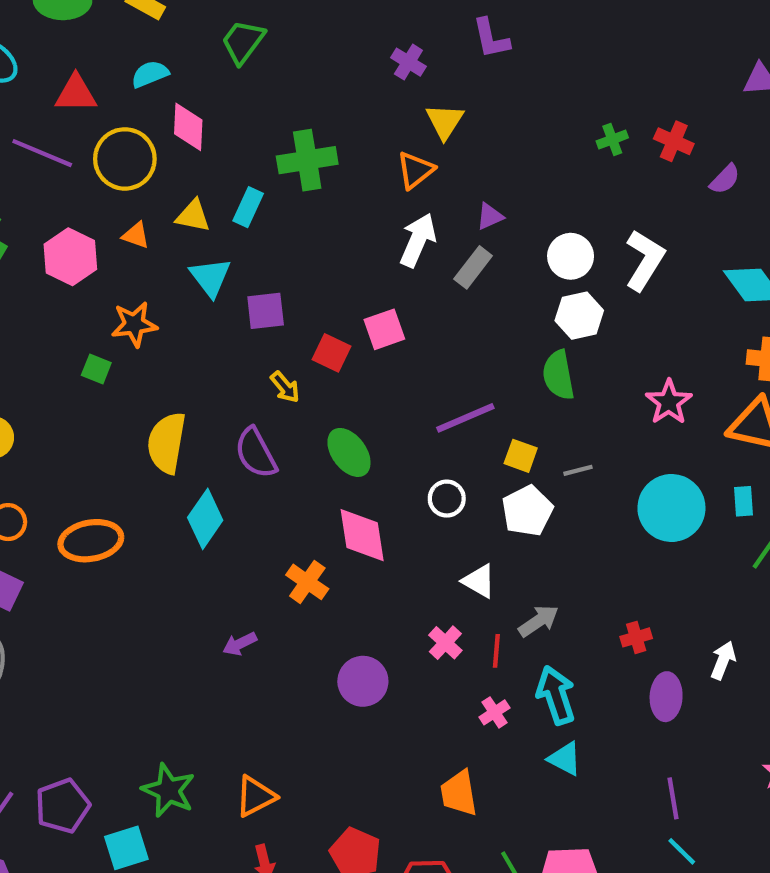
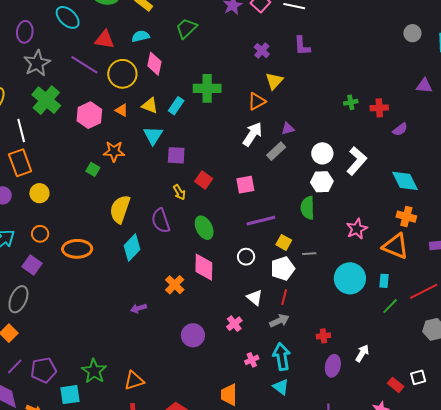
red cross: (674, 141) -> (379, 108), turned -36
pink square: (384, 329) -> (245, 185), moved
red line: (496, 651) -> (284, 297), moved

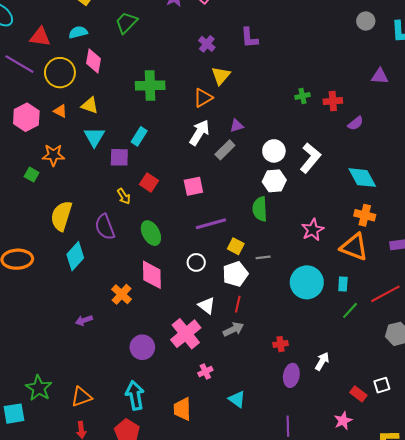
cyan rectangle: (176, 106) -> (139, 136), moved
pink cross: (234, 324) -> (186, 334), size x1.8
cyan arrow: (282, 357) -> (135, 395), moved

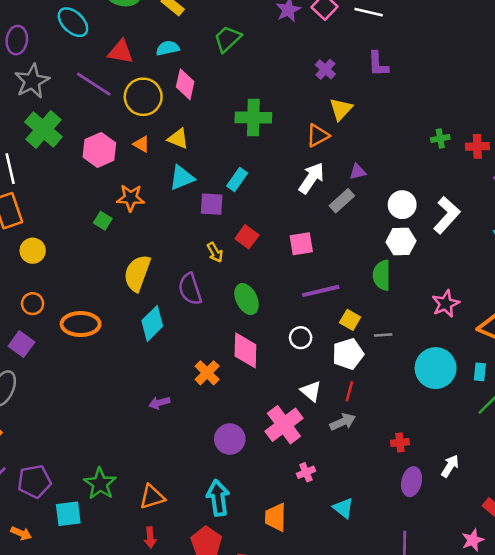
cyan triangle: (94, 137) -> (182, 178), turned 35

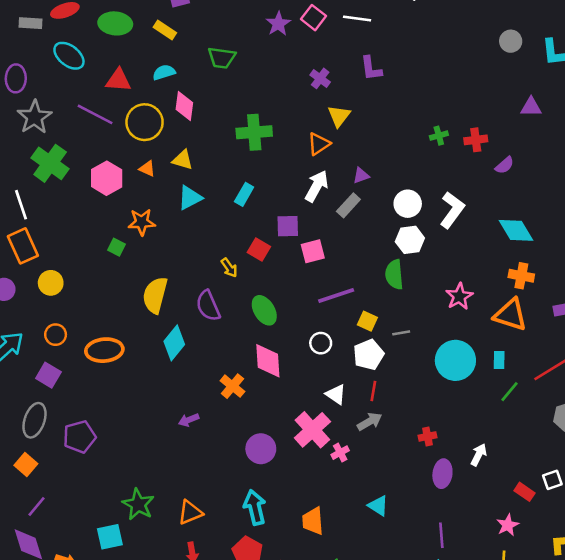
green trapezoid: (228, 39) -> (222, 58), turned -124
purple square: (212, 204) -> (288, 226), moved
pink cross: (306, 472) -> (340, 453), moved
purple pentagon: (34, 481) -> (79, 437), moved

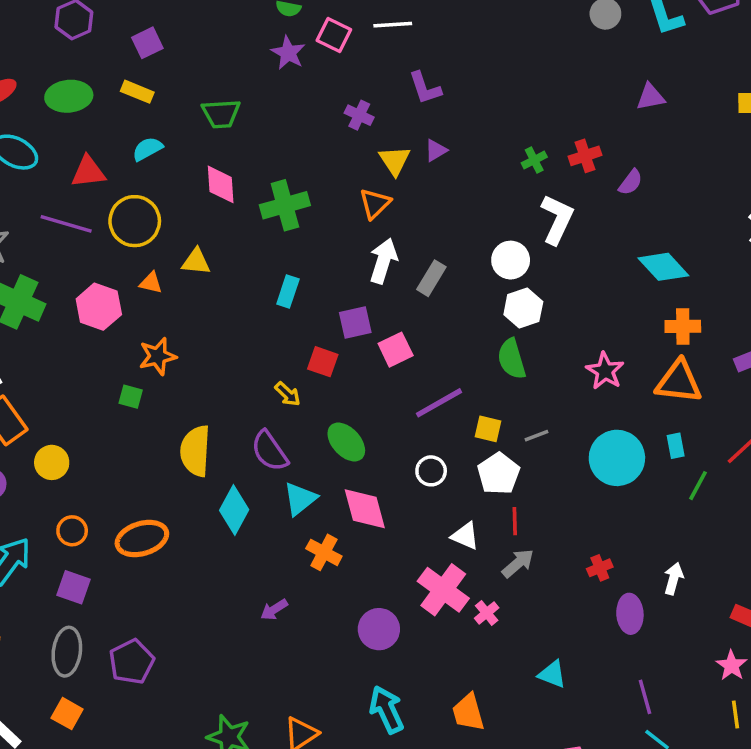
pink diamond: (184, 106) -> (221, 184), moved
purple triangle: (361, 176) -> (436, 150), moved
cyan triangle: (190, 198) -> (300, 499), moved
white L-shape: (452, 210) -> (557, 219), moved

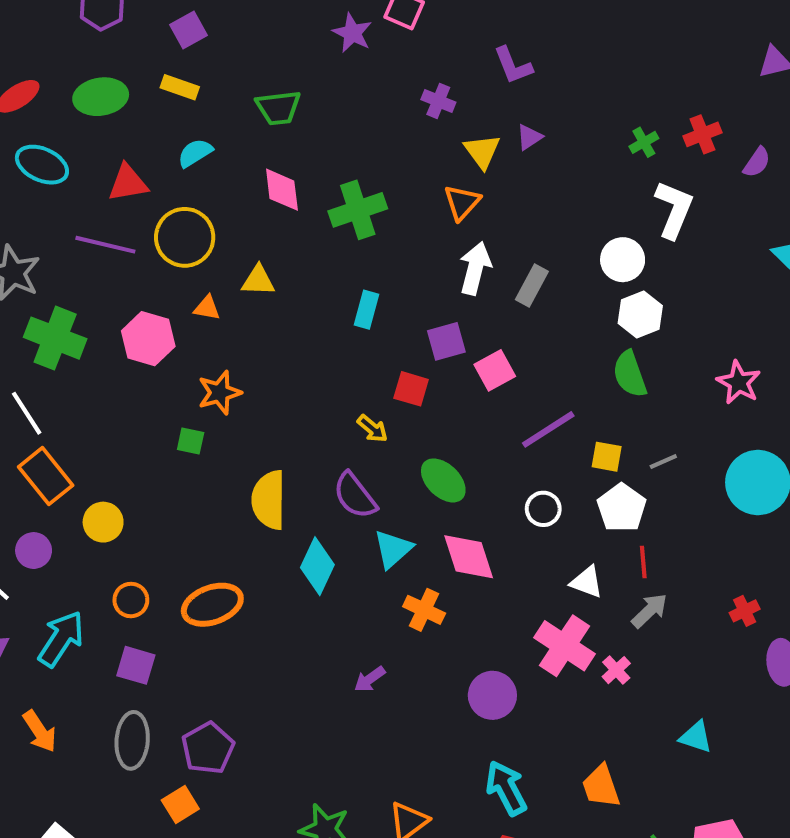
orange square: (67, 714) -> (180, 804), moved, turned 32

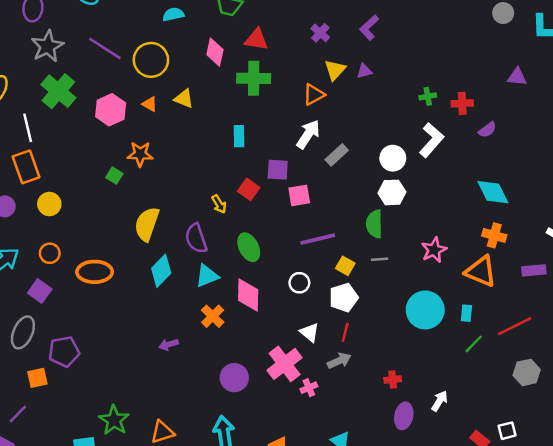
purple L-shape: (513, 65) -> (369, 28), turned 50
red triangle: (128, 183) -> (256, 39), moved
cyan rectangle: (367, 310) -> (239, 136), turned -35
gray line: (663, 461) -> (380, 259), moved

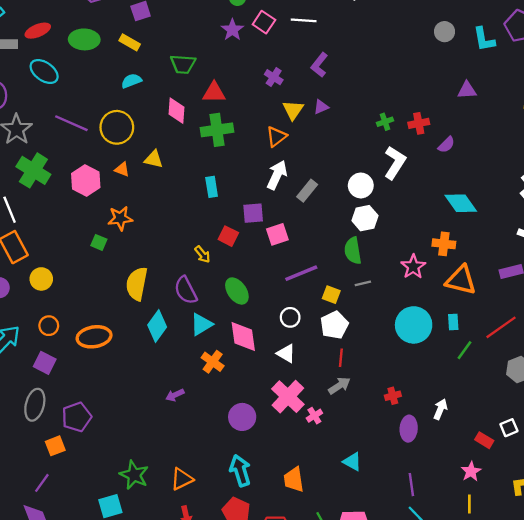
orange cross: (494, 235) -> (444, 244), moved
white triangle: (310, 332) -> (286, 353), moved

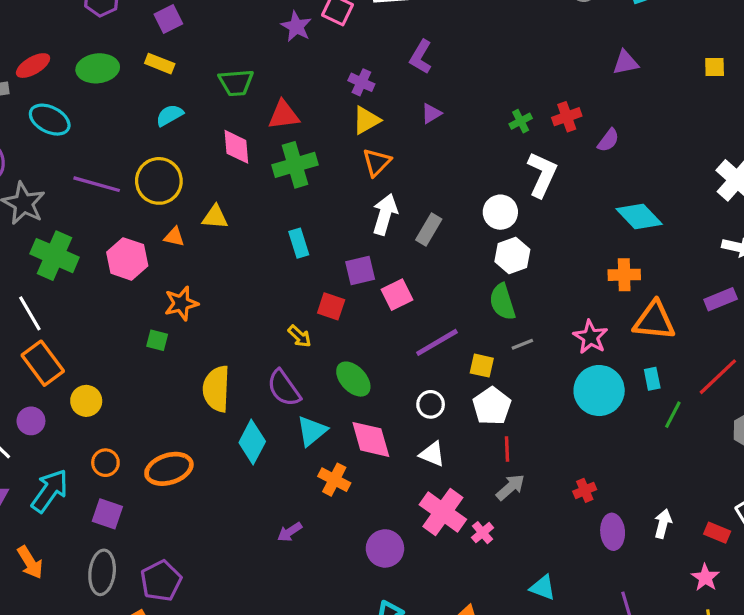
yellow triangle: (293, 110) -> (366, 120), moved, turned 35
pink star: (413, 267) -> (591, 337), moved
white arrow: (440, 409) -> (663, 524), moved

